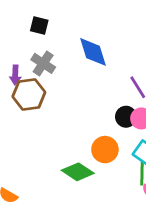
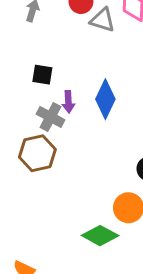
blue diamond: (93, 52) -> (105, 99), turned 48
purple arrow: (15, 75) -> (68, 102), moved

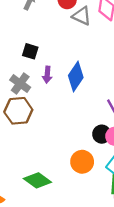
gray cross: (51, 117) -> (20, 84), moved
green diamond: (100, 236) -> (37, 180), moved

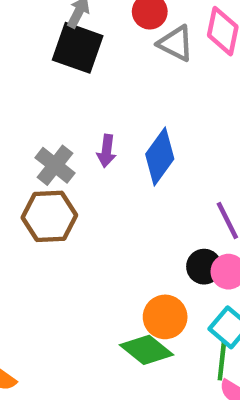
black square: (30, 51) -> (78, 48), moved, size x1.6
green diamond: (37, 180) -> (146, 350), moved

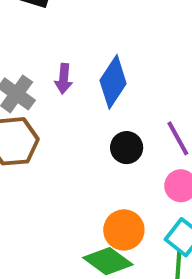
black circle: (204, 267) -> (127, 148), moved

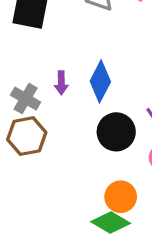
black circle: (127, 148) -> (116, 132), size x1.5

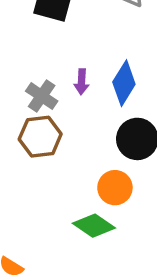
orange circle: (121, 197) -> (115, 188), moved
green diamond: (111, 222) -> (94, 226), moved

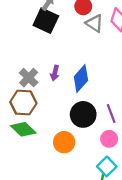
green diamond: (94, 226) -> (23, 129), moved

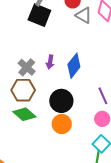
black circle: (83, 114) -> (61, 101), moved

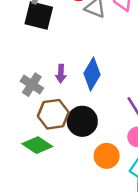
brown hexagon: (23, 90) -> (53, 114), moved
orange circle: (62, 124) -> (107, 156), moved

